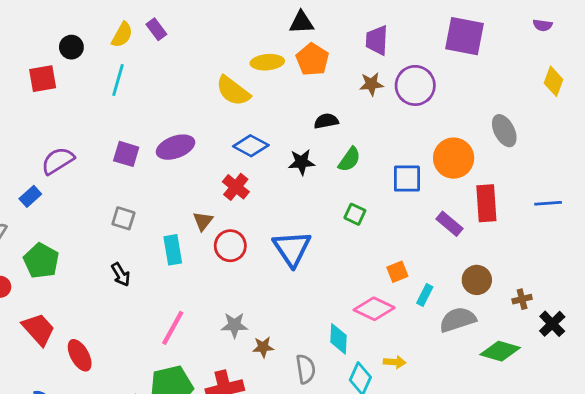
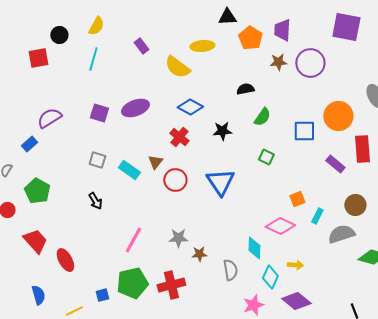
purple rectangle: (156, 29) -> (141, 46), moved
orange pentagon: (312, 59) -> (250, 38), moved
black star: (302, 162) -> (222, 131), moved
cyan rectangle: (173, 250) -> (129, 170), moved, turned -45

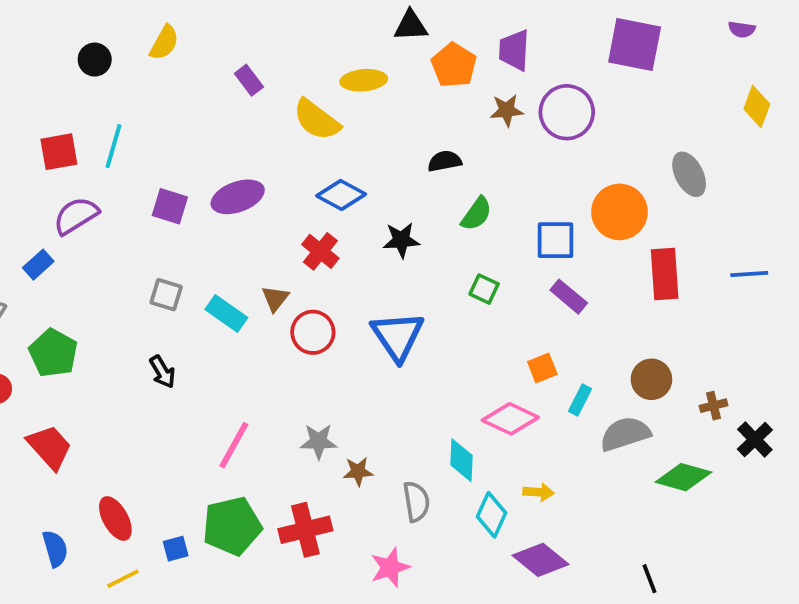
red square: (38, 58) -> (59, 152), moved
cyan line: (93, 59) -> (113, 146), moved
purple rectangle: (335, 164) -> (569, 297), moved
red ellipse: (65, 260) -> (115, 519), moved
pink star: (253, 305) -> (390, 567), moved

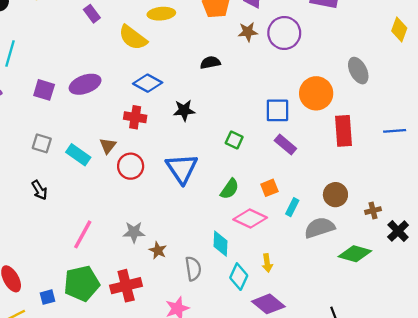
green semicircle: (477, 214) -> (230, 189), moved
red cross: (320, 251) -> (135, 117), turned -30
brown star: (358, 471) -> (158, 250), turned 30
yellow arrow: (539, 492) -> (267, 263), turned 78

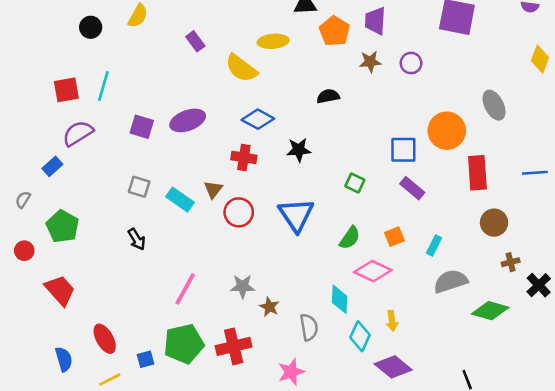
purple circle: (284, 33) -> (411, 63), size x0.6
brown circle: (335, 195) -> (494, 223), moved
cyan rectangle: (292, 207) -> (434, 246), moved

